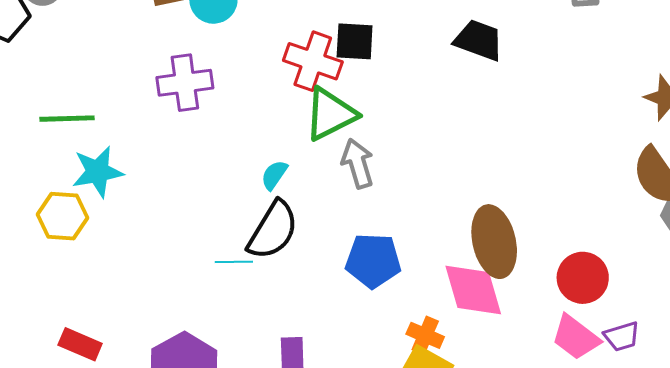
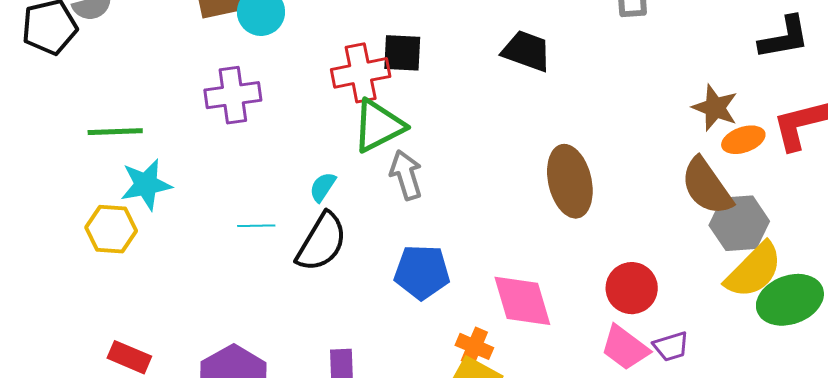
red cross: (313, 61) -> (361, 73), turned -30
brown ellipse: (494, 242) -> (570, 181), moved
cyan line: (234, 262) -> (256, 226), moved

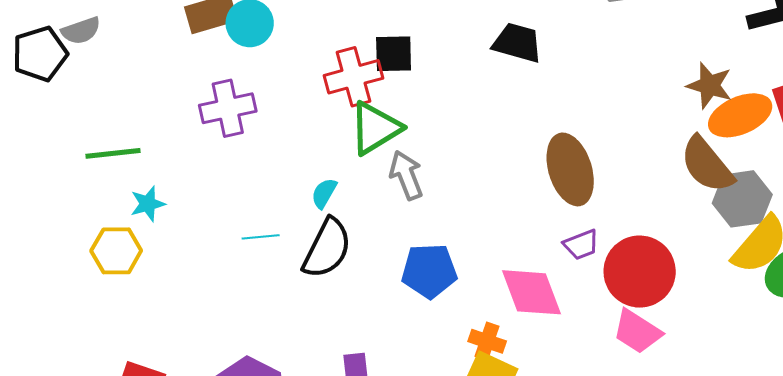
orange ellipse: (743, 140) -> (740, 115), size x1.5
cyan star: (146, 185) -> (148, 204), size x0.7
red circle: (632, 288) -> (640, 272), size x1.4
purple trapezoid: (671, 346) -> (581, 245), moved

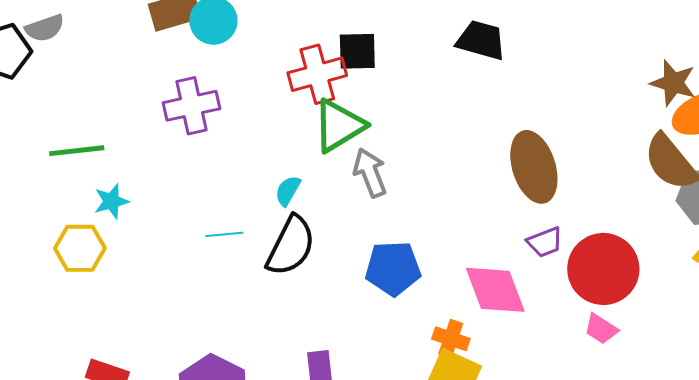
pink trapezoid: (637, 331) -> (601, 329), size x0.7

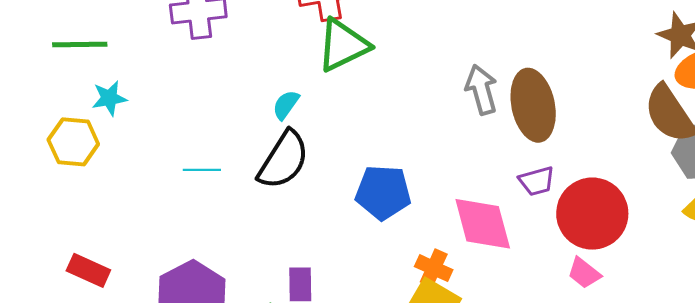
gray arrow: (370, 173) -> (481, 90), moved
cyan line: (224, 234) -> (202, 170), moved

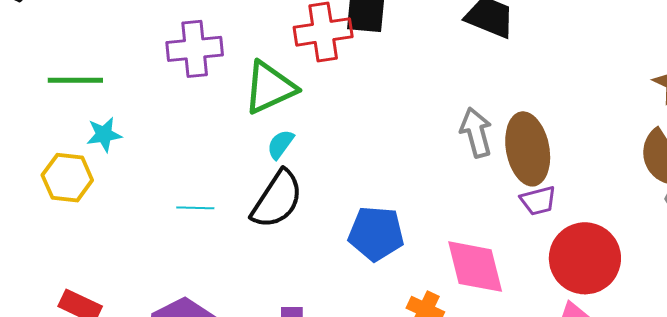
green triangle: (343, 45) -> (270, 88), moved
purple trapezoid: (537, 181) -> (538, 201), moved

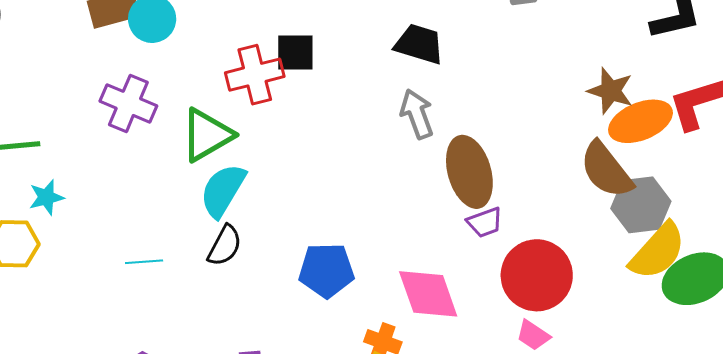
purple cross: (195, 49) -> (128, 103), turned 34
gray arrow: (476, 132) -> (417, 114), moved
cyan semicircle: (280, 144) -> (223, 190), size x1.8
black semicircle: (277, 199) -> (225, 246), size x0.7

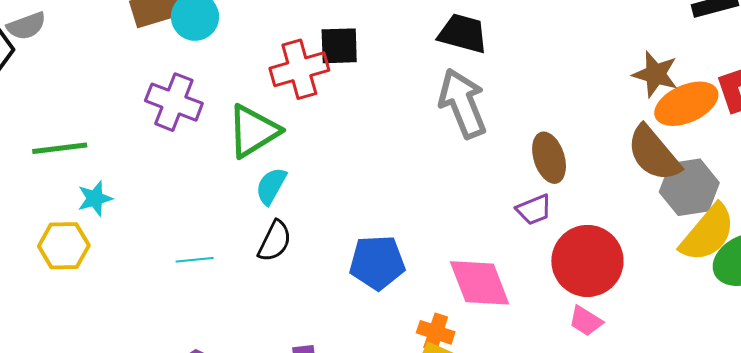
gray arrow: (417, 114) -> (463, 103), size x1.4
brown ellipse: (469, 172) -> (549, 158), moved, size x0.7
cyan semicircle: (223, 190) -> (271, 186), size x0.7

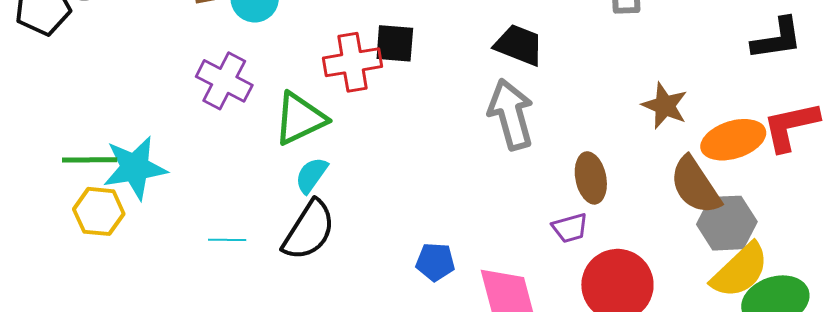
brown star: (655, 74) -> (665, 106), moved
green line: (60, 148) -> (90, 160), moved
cyan star: (95, 198) -> (135, 168), size x1.8
black semicircle: (275, 241) -> (309, 230), size x1.5
blue pentagon: (377, 263) -> (435, 262), moved, size x0.7

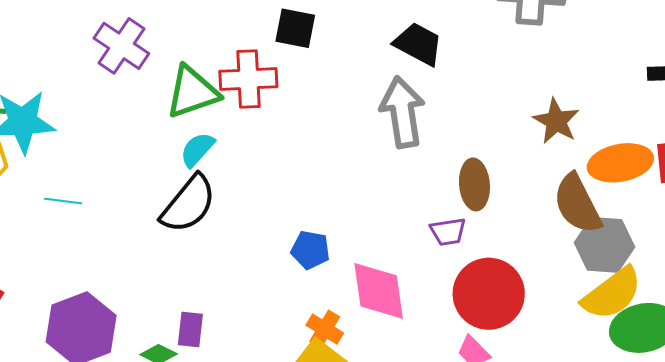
red cross: (353, 62) -> (248, 79), moved
cyan line: (227, 240) -> (63, 201), moved

